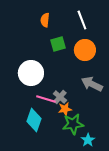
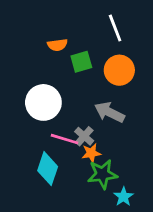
orange semicircle: (45, 20) -> (57, 45), moved, turned -104
gray arrow: (92, 84) -> (109, 112), moved

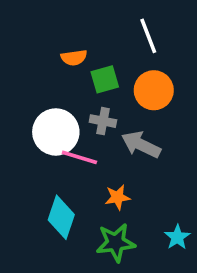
gray cross: (84, 136) -> (103, 121), moved, turned -30
pink line: (64, 139) -> (79, 157), moved
green star: (102, 174) -> (116, 243), moved
cyan star: (124, 197) -> (177, 237), moved

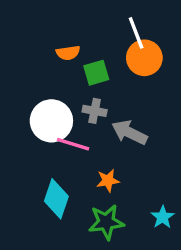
orange circle: (154, 90) -> (144, 58), moved

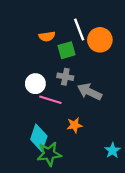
white line: (136, 33) -> (79, 29), moved
white circle: (51, 121) -> (35, 84), size x0.7
green star: (106, 222) -> (49, 154), moved

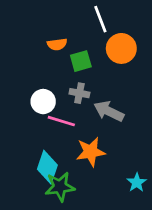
white line: (79, 29) -> (100, 19), moved
orange star: (75, 125) -> (91, 152), size x1.5

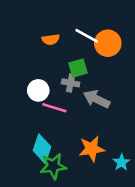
white line: (100, 19) -> (87, 36), moved, turned -40
green square: (81, 61) -> (78, 68), moved
orange star: (91, 152) -> (92, 149), moved

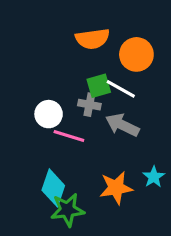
white line: (87, 36) -> (121, 89), moved
orange semicircle: (51, 40) -> (92, 39), moved, size x1.5
cyan star: (121, 162) -> (154, 177), moved

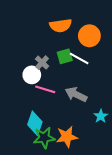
gray cross: (89, 105) -> (42, 63), moved, turned 32
gray arrow: (122, 125) -> (76, 94), moved
orange star: (116, 188) -> (67, 137), moved

